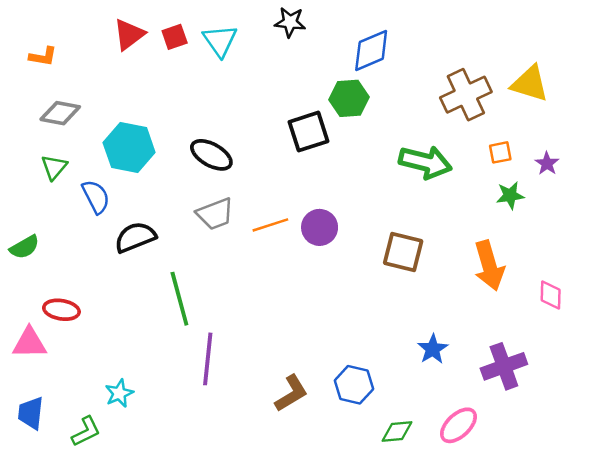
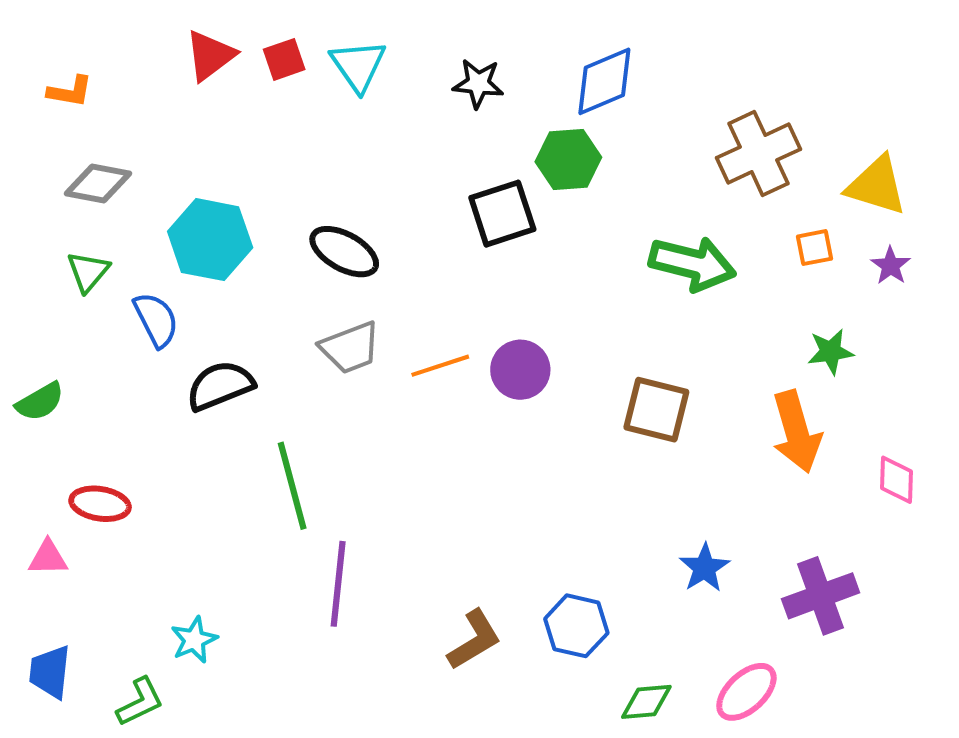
black star: (290, 22) -> (478, 83), moved
yellow triangle: (530, 84) -> (877, 186), moved
green star: (510, 195) -> (831, 352), moved
pink triangle: (29, 343) -> (48, 558), size x0.7

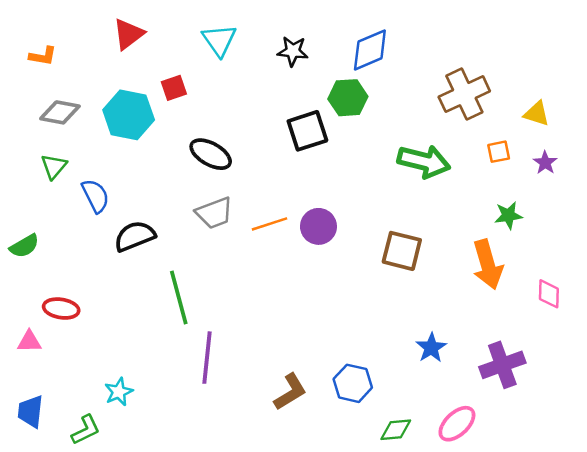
red square: (284, 59) -> (174, 88), moved
yellow triangle: (877, 186) -> (537, 114), size x0.7
cyan hexagon: (210, 240) -> (129, 115), moved

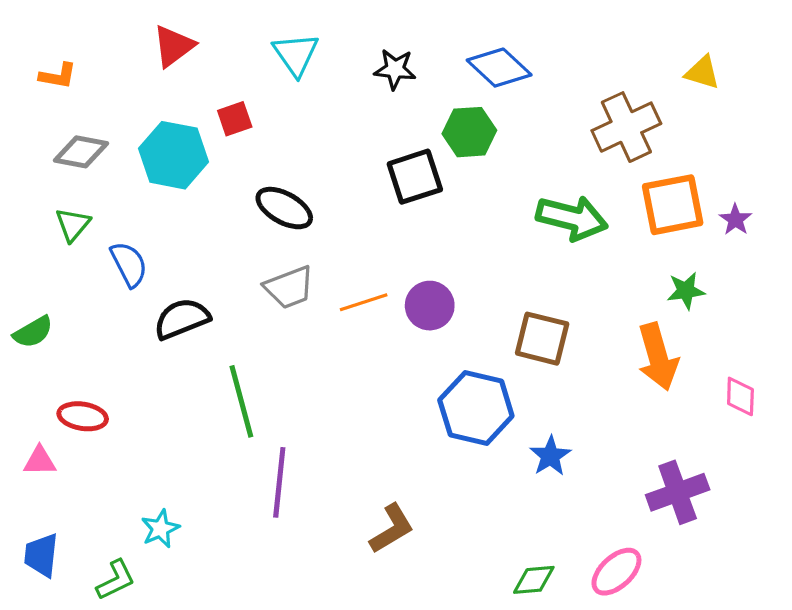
blue diamond: (370, 50) -> (499, 68), turned 66
yellow triangle: (537, 114) -> (702, 73), moved
orange square: (499, 152) -> (673, 205), size x2.0
blue star: (431, 348) -> (550, 456), moved
blue hexagon: (353, 383) -> (476, 408), moved, size x1.4

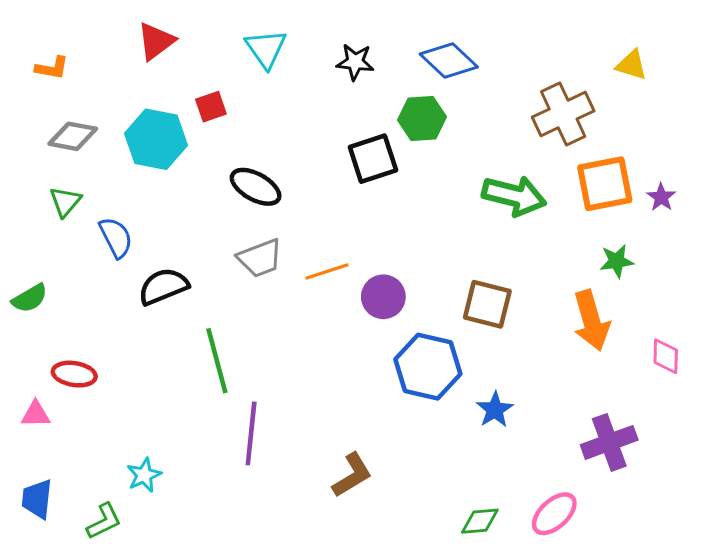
purple circle: (430, 306) -> (383, 297), moved

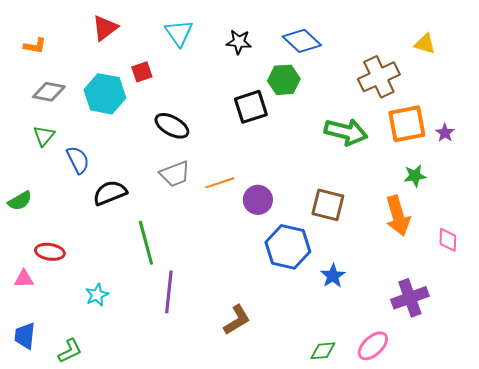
cyan star: (144, 475) -> (97, 295), moved

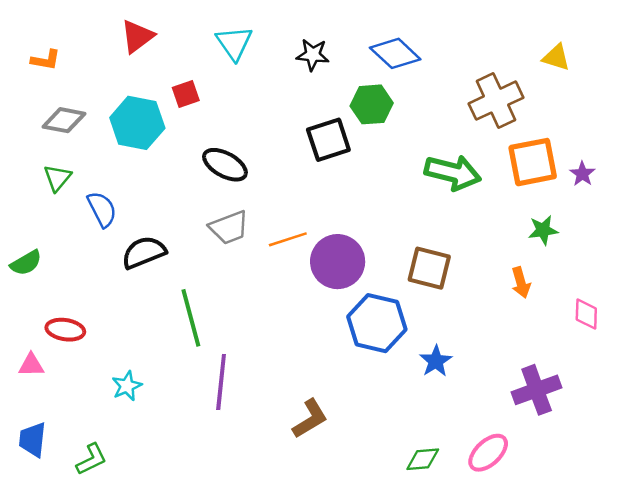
purple circle: (258, 200) -> (338, 262), size x1.4
orange arrow: (398, 216) -> (521, 283), size x0.6

